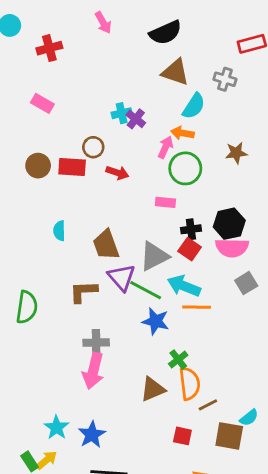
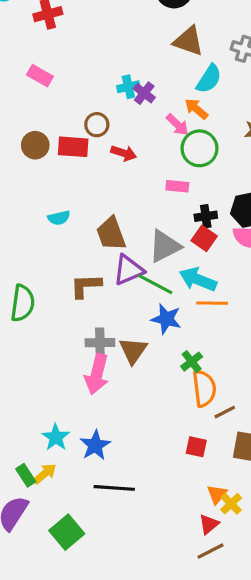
orange arrow: (182, 133) -> (196, 109), turned 30
pink arrow: (165, 147) -> (177, 125), turned 110
cyan semicircle: (59, 231) -> (59, 218), turned -102
purple triangle: (122, 277) -> (128, 270), turned 48
brown triangle: (153, 389) -> (133, 351), moved, turned -32

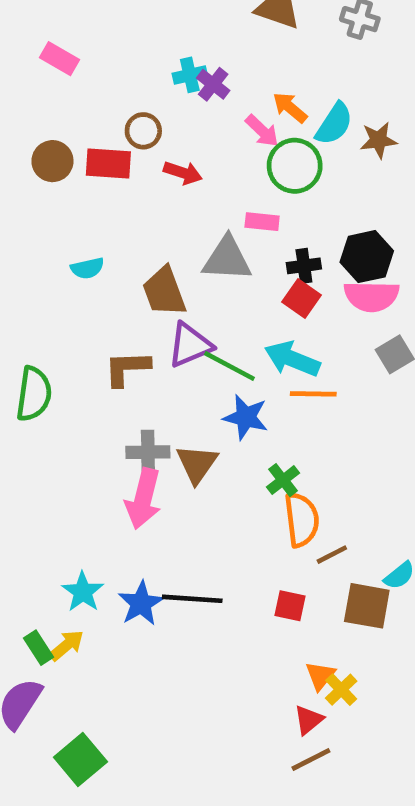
cyan semicircle: (209, 79) -> (334, 124), moved
gray triangle: (165, 246) -> (227, 259), moved, turned 30
black line: (114, 488) -> (192, 599), moved
green square: (67, 532) -> (80, 759), moved

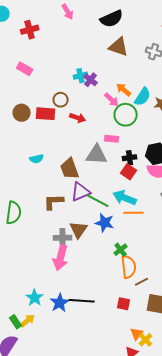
brown triangle: (197, 464) -> (79, 230), moved

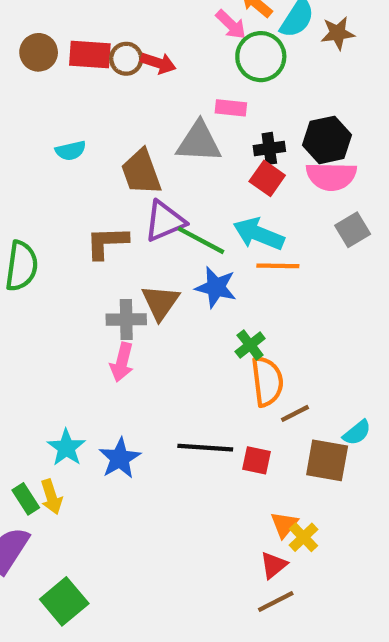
brown circle: (61, 100) -> (126, 59), moved
pink arrow: (61, 258) -> (122, 362), size x0.7
black line: (82, 301) -> (205, 448), moved
yellow arrow: (28, 321) -> (51, 497), turned 112

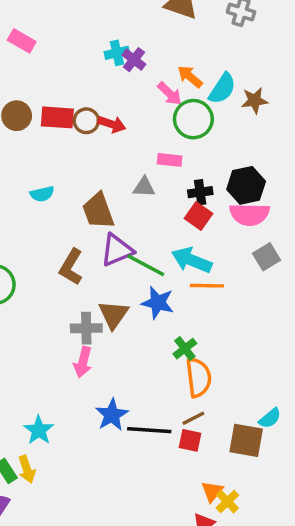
gray triangle: (199, 142) -> (144, 187), size x0.6
brown L-shape: (107, 242) -> (71, 267), turned -57
brown line: (295, 413) -> (193, 418), moved
blue star: (120, 458) -> (112, 415), moved

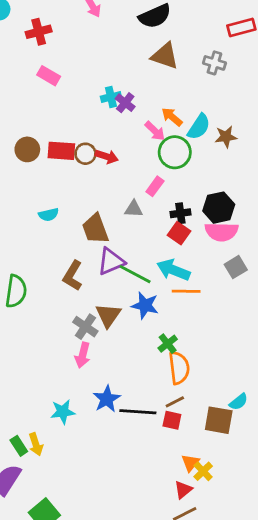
pink rectangle: (22, 41) -> (49, 76), moved
pink rectangle: (170, 160) -> (155, 186), turned -60
gray cross: (86, 328) -> (85, 327), turned 35
cyan star: (39, 430) -> (63, 412), moved, turned 30

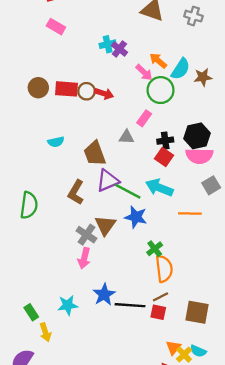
orange line: (186, 291) -> (190, 213), moved
cyan semicircle: (239, 402) -> (198, 351), moved, turned 63
green rectangle: (19, 446) -> (31, 312), moved

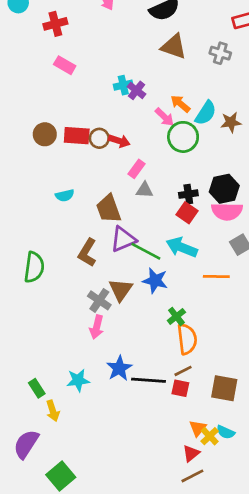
pink rectangle: (144, 118) -> (137, 169), moved

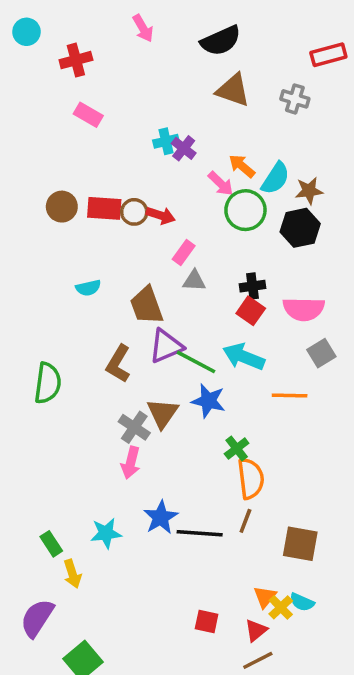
black hexagon: (224, 189) -> (300, 228), moved
brown line: (183, 371) -> (245, 521), turned -42
red square: (180, 388) -> (207, 622), moved

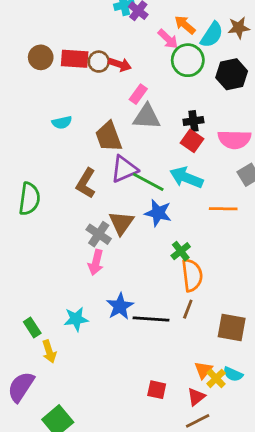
brown star: (309, 191) -> (239, 28), moved
gray triangle: (194, 281) -> (147, 117), size x1.5

